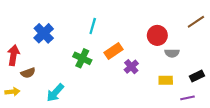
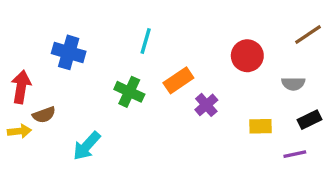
blue cross: (44, 33) -> (69, 52), turned -30
gray semicircle: (172, 53) -> (293, 84), moved
yellow arrow: (12, 92) -> (19, 131), moved

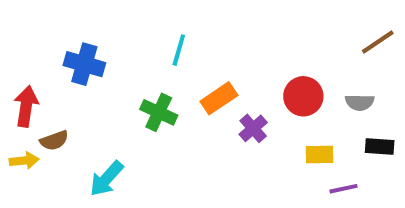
red circle: (247, 56) -> (303, 96), moved
black rectangle: (310, 120) -> (380, 146), turned 30
purple line: (295, 154) -> (344, 189), moved

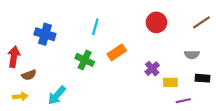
red circle: (303, 96) -> (156, 22), moved
purple cross: (253, 128) -> (152, 69), moved
yellow arrow: (24, 161) -> (20, 96), moved

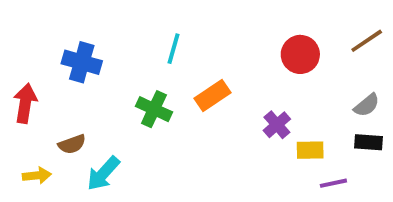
red circle: (156, 22) -> (300, 54), moved
gray semicircle: (192, 55) -> (367, 105), moved, turned -40
brown semicircle: (29, 75) -> (72, 144), moved

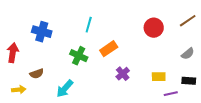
purple cross: (277, 125) -> (123, 74), moved
black rectangle: (369, 142) -> (189, 81), moved
cyan arrow: (103, 173) -> (65, 89), moved

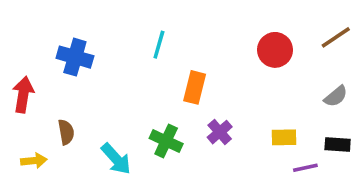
orange rectangle: (109, 49) -> (195, 87), turned -42
green cross: (79, 56) -> (166, 141), moved
brown semicircle: (37, 74) -> (66, 132), turned -80
cyan arrow: (65, 89) -> (116, 159), turned -84

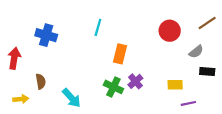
gray semicircle: (336, 96) -> (196, 52), moved
green cross: (166, 141) -> (113, 87), moved
black rectangle: (338, 145) -> (207, 71), moved

